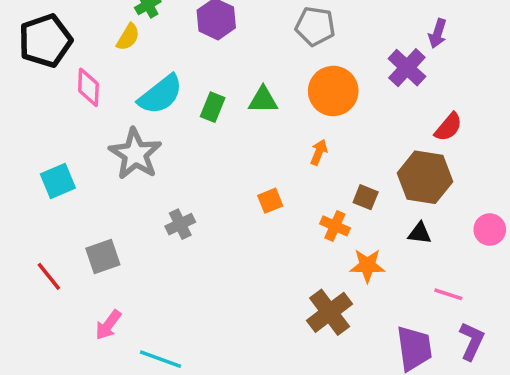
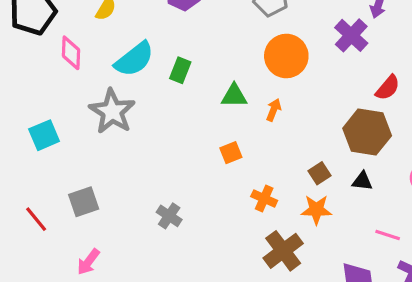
green triangle: (263, 100) -> (234, 96), moved
brown square: (366, 197) -> (320, 173), moved, turned 35
gray cross: (180, 224) -> (169, 216), moved, turned -30
orange cross: (335, 226) -> (264, 199), moved

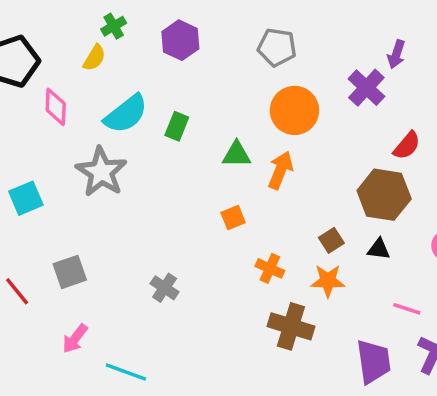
orange arrow: (274, 110) -> (280, 170), size x1.5
brown cross: (283, 251) -> (291, 326), turned -36

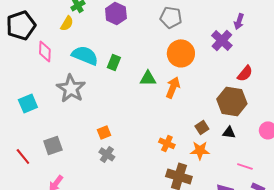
cyan semicircle: (126, 114) -> (85, 55), turned -120
orange square: (233, 218) -> (104, 132), moved

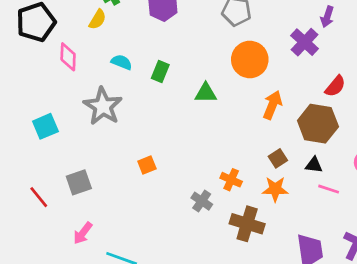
cyan semicircle: (85, 55) -> (122, 62), size x0.6
orange arrow: (173, 87) -> (272, 105), moved
gray cross: (107, 154) -> (202, 201), moved
pink line: (245, 166) -> (329, 189), moved

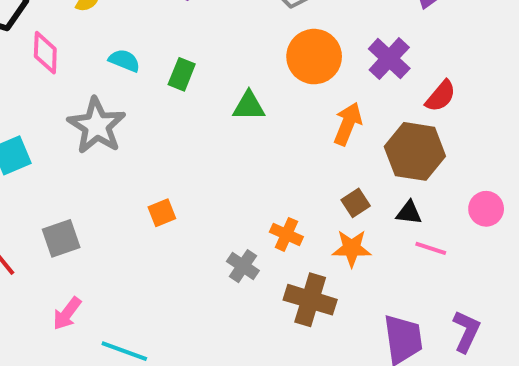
purple cross: (305, 42) -> (389, 59), moved

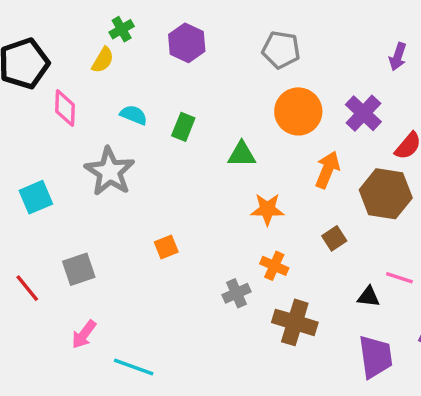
black triangle: (409, 213) -> (369, 297), moved
orange star: (352, 248) -> (267, 209), moved
gray cross: (243, 266) -> (237, 293), turned 32

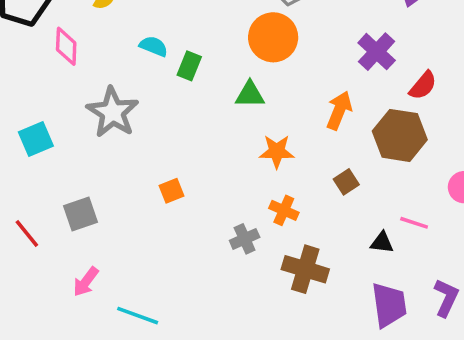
orange circle: (298, 111) -> (273, 37), moved
cyan semicircle: (134, 115) -> (154, 46), moved

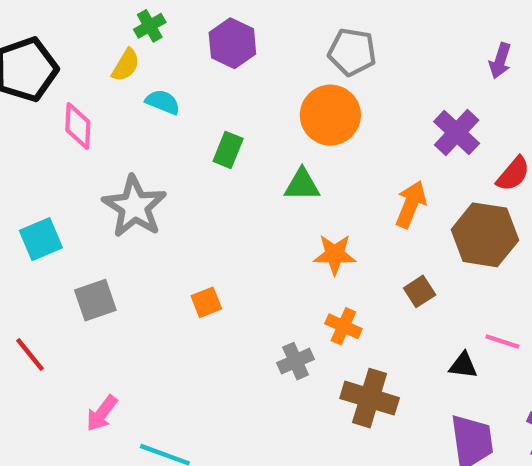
cyan semicircle: (154, 46) -> (163, 102), moved
gray square: (80, 214) -> (95, 300), moved

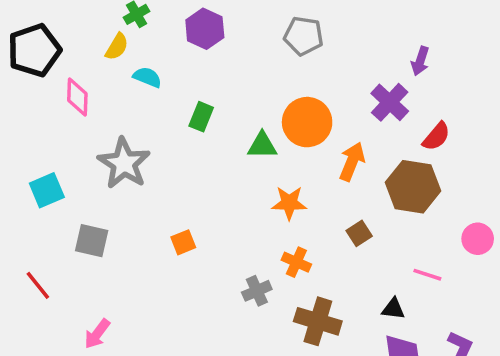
purple arrow: (500, 61) -> (420, 61), moved
orange circle: (330, 115) -> (307, 122), moved
gray square: (95, 300) -> (92, 241), turned 32
black triangle: (463, 365) -> (393, 309), moved

